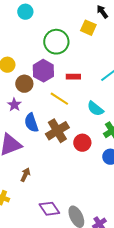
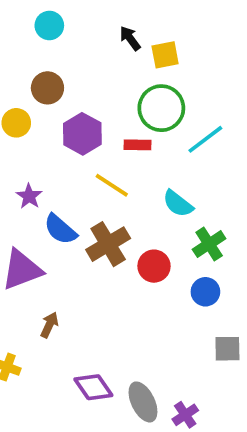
black arrow: (102, 12) -> (130, 38), moved
yellow square: (88, 28) -> (165, 55), turned -35
green circle: (56, 42) -> (161, 108), moved
brown circle: (24, 84) -> (47, 88), moved
blue semicircle: (31, 123) -> (60, 229), turned -30

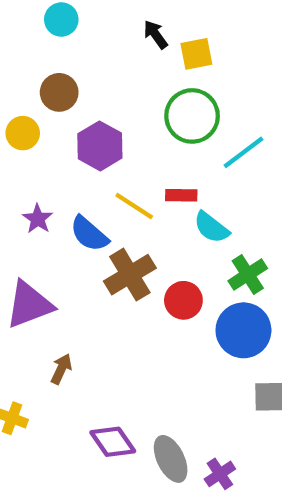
red rectangle: (137, 145) -> (181, 195), moved
blue semicircle: (60, 229) -> (89, 234), moved
blue circle: (205, 292) -> (243, 330), size x1.6

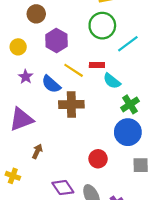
yellow circle: (23, 133) -> (18, 47), moved
brown cross: (130, 275) -> (71, 104), turned 30
red circle: (183, 300) -> (98, 159), moved

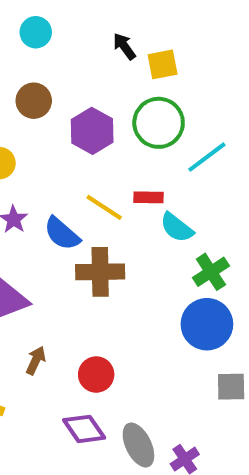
purple hexagon: (56, 41) -> (92, 131), moved
red circle: (98, 159) -> (96, 375), moved

